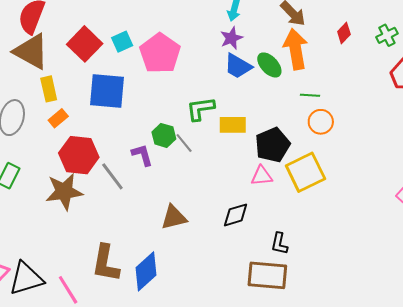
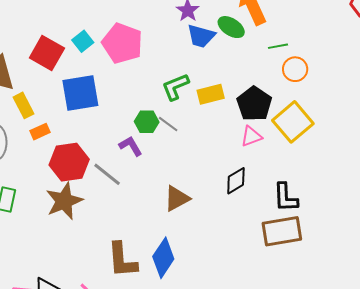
orange rectangle: (58, 118) -> (40, 132), turned 30
black L-shape: (279, 244) -> (286, 197), size x1.4

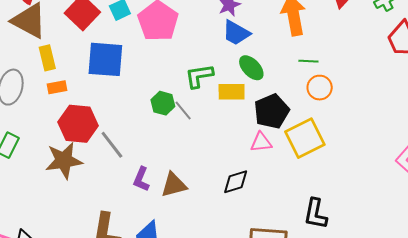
green ellipse: (231, 27) -> (251, 68), moved
purple L-shape: (131, 146) -> (141, 179), moved, turned -140
black L-shape: (286, 197) -> (315, 214), moved

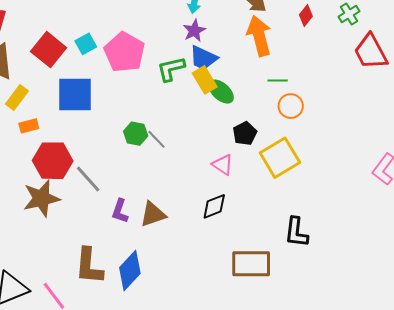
yellow rectangle: (47, 58) -> (17, 97), turned 55
green L-shape: (199, 76) -> (171, 69), moved
yellow rectangle: (232, 92) -> (205, 80), moved, turned 64
black pentagon: (272, 111) -> (245, 133), size x0.7
pink triangle: (261, 142) -> (223, 165), moved, turned 45

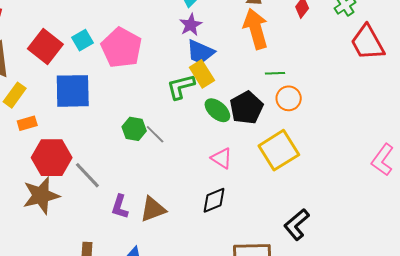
green L-shape: (171, 69) -> (181, 87), moved
green ellipse: (221, 92) -> (217, 110), moved
black pentagon: (245, 133) -> (246, 108), moved, size x1.4
black L-shape: (296, 232) -> (297, 224), turned 44

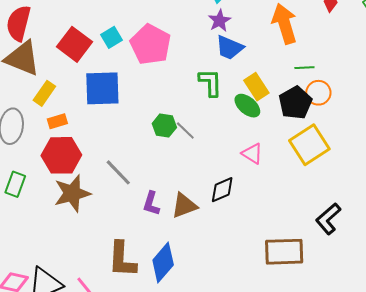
yellow rectangle: (202, 74) -> (256, 87), moved
green L-shape: (181, 87) -> (210, 83), turned 104
black pentagon: (246, 108) -> (295, 103), moved
red hexagon: (52, 158) -> (61, 155), moved
black diamond: (214, 200) -> (222, 190), moved

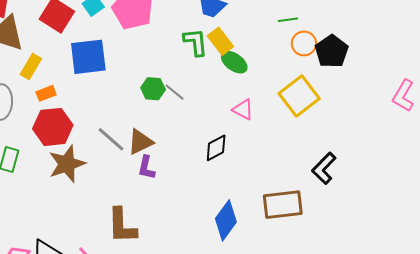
yellow rectangle: (256, 87) -> (220, 41), moved
black pentagon: (295, 103) -> (332, 51), moved
brown triangle: (184, 206) -> (140, 142), moved
blue diamond: (163, 262) -> (226, 220), moved

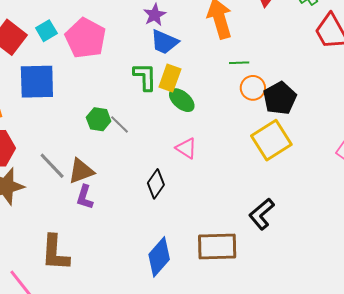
yellow rectangle: (220, 41) -> (170, 78), turned 52
yellow square: (299, 96) -> (271, 140), moved
black diamond: (216, 148) -> (156, 184), turned -32

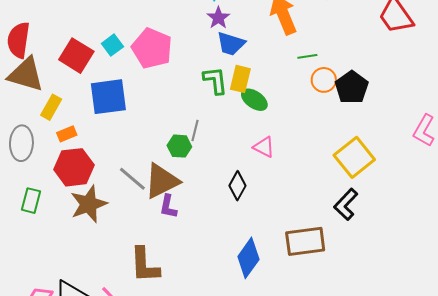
green hexagon: (99, 119) -> (179, 146), moved
gray line: (119, 124) -> (195, 131), turned 65
yellow square: (271, 140) -> (354, 157), moved
brown triangle: (81, 171) -> (162, 181), size x1.4

